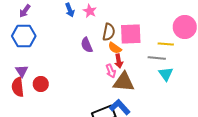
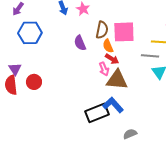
blue hexagon: (24, 36) -> (30, 33), moved
orange semicircle: (115, 48) -> (108, 46), turned 32
red arrow: (119, 61) -> (112, 59), turned -48

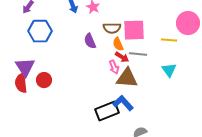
brown semicircle: (102, 30) -> (112, 28), turned 78
gray line: (150, 56) -> (138, 54), moved
purple triangle: (15, 69) -> (25, 67), size x1.5

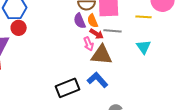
purple semicircle: (90, 41) -> (80, 21), moved
red circle: (44, 80) -> (19, 28), moved
black rectangle: (107, 111) -> (68, 88), moved

